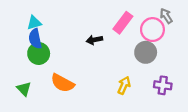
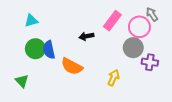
blue semicircle: (35, 39) -> (49, 50), moved
orange semicircle: (63, 83) -> (72, 66), moved
purple cross: (163, 85) -> (150, 62), moved

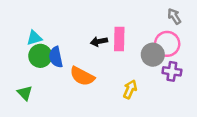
cyan triangle: (31, 21) -> (34, 38), moved
pink rectangle: (112, 21) -> (119, 39), moved, turned -36
pink circle: (139, 27) -> (167, 44), moved

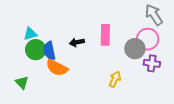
gray arrow: (174, 16) -> (154, 15), size x1.5
black arrow: (99, 41) -> (77, 42), moved
orange semicircle: (82, 76) -> (57, 68), moved

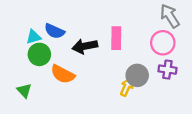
black arrow: (77, 42) -> (85, 46), size x1.5
gray circle: (135, 49) -> (137, 75), moved
blue semicircle: (49, 51) -> (55, 31), moved, turned -54

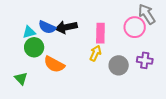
pink circle: (163, 43) -> (135, 27), moved
black arrow: (85, 46) -> (66, 27), moved
yellow arrow: (127, 87) -> (95, 53), moved

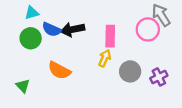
cyan triangle: (29, 32) -> (32, 13), moved
green circle: (34, 47) -> (31, 38), moved
purple cross: (145, 60) -> (159, 77), moved, turned -35

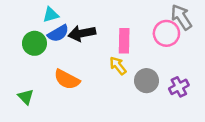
cyan triangle: (32, 13) -> (51, 15), moved
blue semicircle: (52, 29) -> (58, 33), turned -54
yellow arrow: (105, 58) -> (118, 66), turned -63

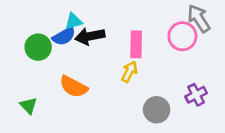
cyan triangle: (51, 15) -> (74, 21), moved
yellow arrow: (118, 66) -> (129, 72), turned 66
gray circle: (147, 81) -> (157, 110), moved

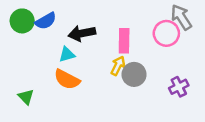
cyan triangle: (74, 21) -> (67, 55), moved
blue semicircle: (64, 36) -> (46, 21), moved
green circle: (38, 47) -> (22, 21), moved
gray circle: (157, 110) -> (134, 74), moved

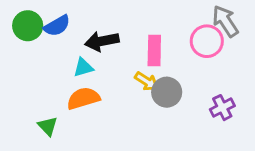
yellow arrow: (118, 66) -> (147, 81), turned 96
orange semicircle: (67, 79) -> (83, 98), turned 135
green triangle: (26, 97) -> (48, 126), moved

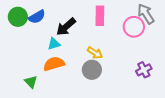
black arrow: (102, 41) -> (66, 27), turned -30
pink rectangle: (154, 50) -> (100, 16), moved
gray circle: (167, 92) -> (92, 70), moved

